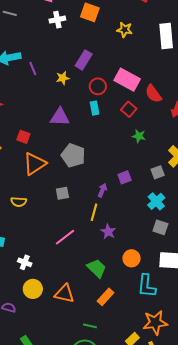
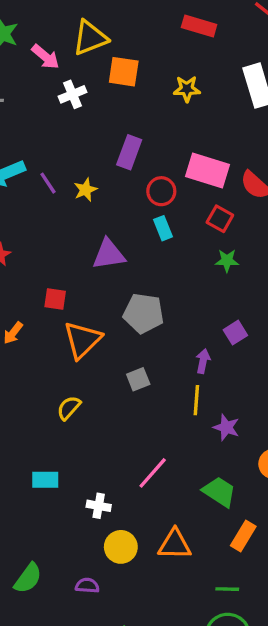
yellow star: (63, 78) -> (85, 190), moved
green star: (139, 136) -> (227, 261), moved
yellow semicircle: (19, 202) -> (69, 408), turned 140
pink line: (65, 237) -> (153, 473), moved

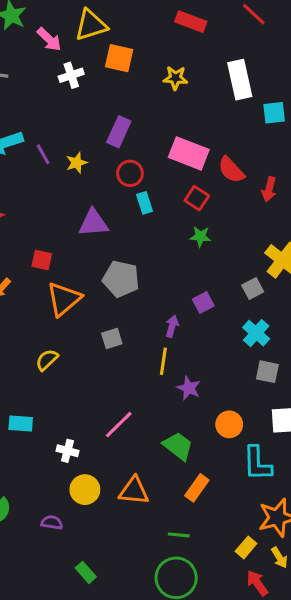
red circle: (161, 191) -> (130, 173), moved

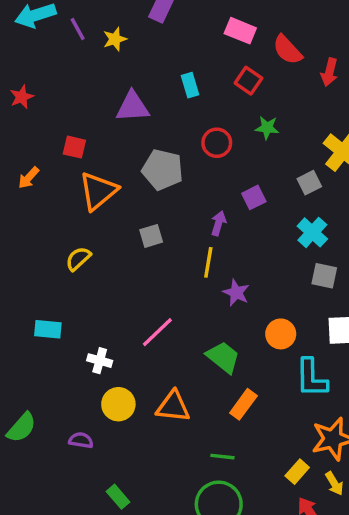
pink rectangle: (189, 153) -> (240, 31), size x0.7
red circle: (130, 173) -> (217, 143), moved
green star: (200, 237) -> (267, 128), moved

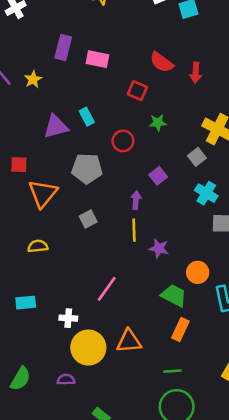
pink rectangle: (240, 31) -> (97, 59), moved
cyan rectangle: (190, 85) -> (87, 117), moved
yellow semicircle: (78, 259) -> (38, 246), turned 48
green trapezoid: (223, 357) -> (174, 295), moved
yellow circle: (118, 404) -> (88, 348), size x1.4

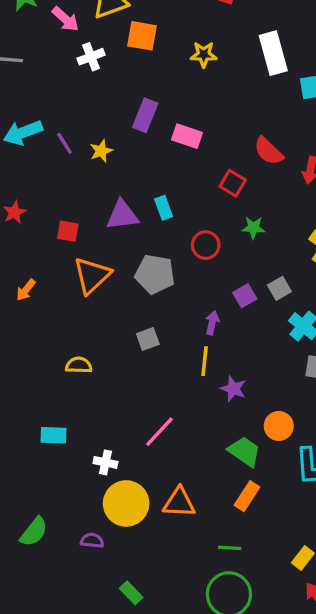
gray square: (197, 157) -> (279, 288), moved
red square: (19, 165) -> (68, 231), moved
orange triangle: (43, 193) -> (92, 275), moved

